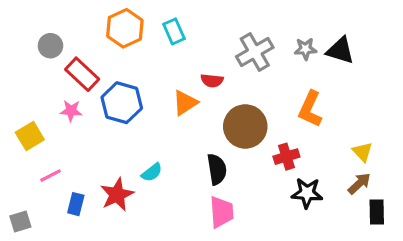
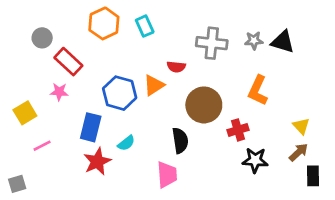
gray cross: (255, 52) -> (212, 43), turned 36
blue hexagon: (122, 103) -> (120, 93), moved
blue rectangle: (76, 204) -> (91, 127), moved, size x1.5
pink trapezoid: (222, 212) -> (167, 175), moved

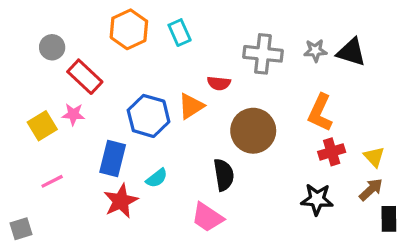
yellow square: (25, 113) -> (42, 126), moved
red cross: (238, 130) -> (332, 152), moved
pink trapezoid: (167, 175) -> (207, 217), turned 128

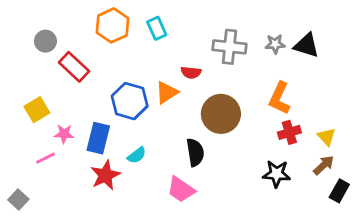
pink star: (73, 114) -> (64, 134), moved
black rectangle: (389, 219) -> (339, 191), turned 30
gray square: (21, 229) -> (18, 199), turned -30

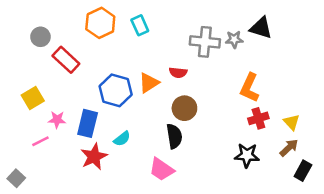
gray star: (275, 44) -> (234, 39), moved
black triangle: (306, 45) -> (261, 28), moved
red semicircle: (191, 73) -> (178, 72), moved
brown circle: (221, 114) -> (184, 108), moved, size x0.7

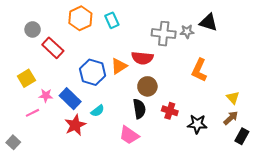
red semicircle: (178, 72) -> (142, 58), size x1.5
red cross: (258, 118) -> (170, 111), moved, turned 35
blue rectangle: (88, 123) -> (70, 99), turned -60

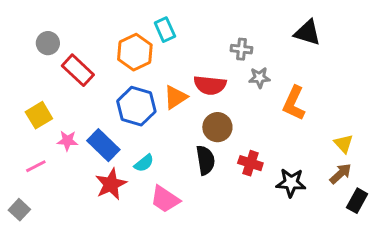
orange hexagon: (80, 18) -> (135, 52), moved
gray star: (187, 32) -> (259, 78), moved
gray cross: (164, 34) -> (241, 49), size x0.6
pink line: (33, 113) -> (36, 166), moved
pink trapezoid: (129, 135) -> (165, 199), moved

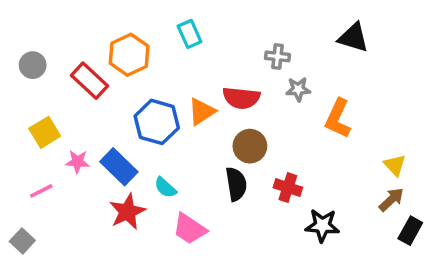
gray circle: (48, 43) -> (33, 65), moved
orange hexagon: (135, 52) -> (129, 55), moved
cyan semicircle: (144, 163) -> (165, 188), turned 80
black star: (291, 183) -> (322, 225), moved

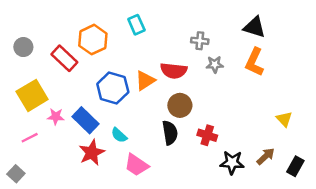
orange L-shape: (338, 119) -> (254, 62), moved
yellow square: (45, 132) -> (32, 95), size x1.4
brown arrow: (391, 200) -> (266, 156), moved

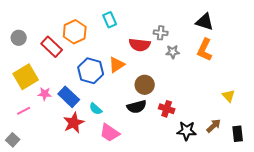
red semicircle: (174, 71) -> (140, 45), moved
black semicircle: (170, 133) -> (137, 107), turned 84
black rectangle: (295, 166) -> (238, 134), turned -35

